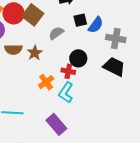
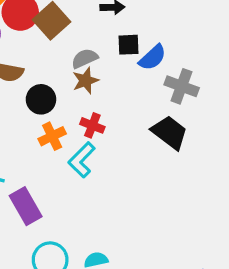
brown star: (35, 53) -> (85, 81), moved
black circle: (78, 58) -> (41, 99), moved
purple rectangle: (56, 124) -> (26, 206), moved

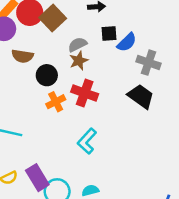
red cross: (92, 125) -> (85, 93), size x1.5
cyan L-shape: (82, 160) -> (87, 141), moved
purple rectangle: (26, 206) -> (37, 178), moved

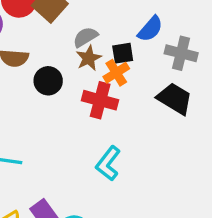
black square: (109, 34) -> (123, 53), moved
orange cross: (56, 102) -> (116, 73), moved

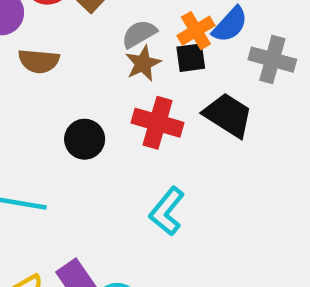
orange cross: (116, 73) -> (196, 31), moved
black circle: (48, 81) -> (85, 139), moved
black trapezoid: (175, 99) -> (228, 115), moved

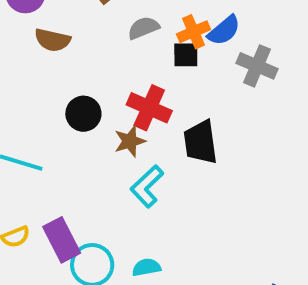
brown star: (143, 63) -> (130, 141), moved
black trapezoid: (228, 115) -> (200, 142), moved, turned -138

